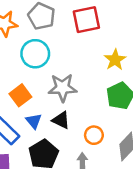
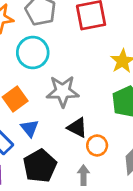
black triangle: (61, 120) -> (77, 128), moved

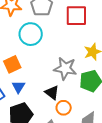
gray star: (63, 91) -> (65, 68), moved

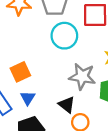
cyan circle: (31, 34) -> (64, 36), moved

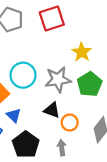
cyan circle: (64, 36) -> (23, 75), moved

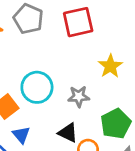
gray star: (58, 79) -> (79, 96), size x0.7
green pentagon: (90, 84) -> (116, 124), moved

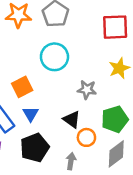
red square: (78, 22) -> (115, 27), moved
cyan circle: (37, 87) -> (54, 57), moved

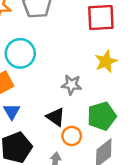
cyan circle: (54, 57) -> (20, 53), moved

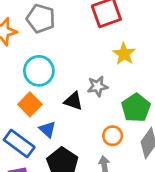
black triangle: (56, 117) -> (73, 101), moved

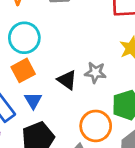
cyan circle: (39, 71) -> (24, 38), moved
orange circle: (113, 136) -> (96, 126), size x1.5

